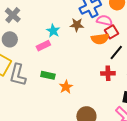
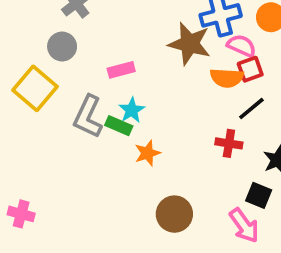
brown star: (77, 25) -> (189, 44), size x1.6
cyan star: (53, 31) -> (132, 110), moved
gray L-shape: (18, 75) -> (88, 117), moved

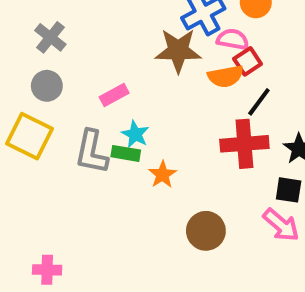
red cross: (229, 143) -> (244, 144), size x1.6

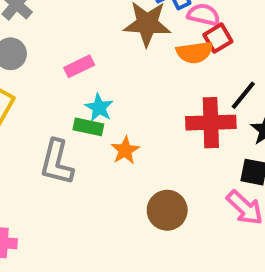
black line: (259, 102) -> (243, 95), moved
gray L-shape: (92, 152) -> (57, 162), moved

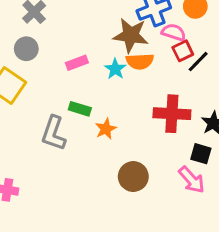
orange semicircle: (195, 52) -> (140, 61), moved
black line: (243, 95) -> (198, 62), moved
cyan star: (99, 108) -> (115, 69), moved

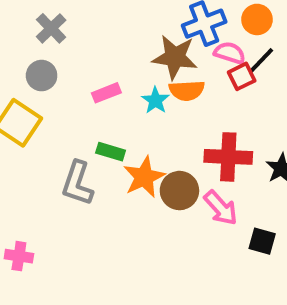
black line: (198, 62) -> (261, 61), moved
orange star: (106, 129) -> (144, 177), size x1.5
black square: (201, 154) -> (262, 241), moved
brown circle: (133, 177) -> (179, 191), moved
pink arrow: (192, 180) -> (221, 208), moved

